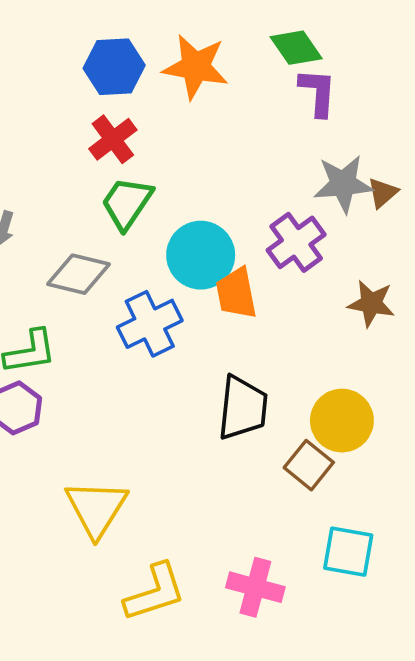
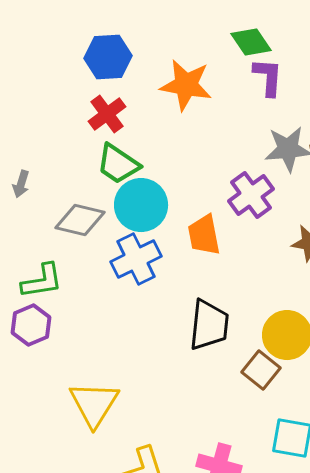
orange star: (196, 67) -> (186, 85), moved
green trapezoid: (127, 203) -> (118, 164), turned -90
cyan circle: (201, 255) -> (141, 205), moved

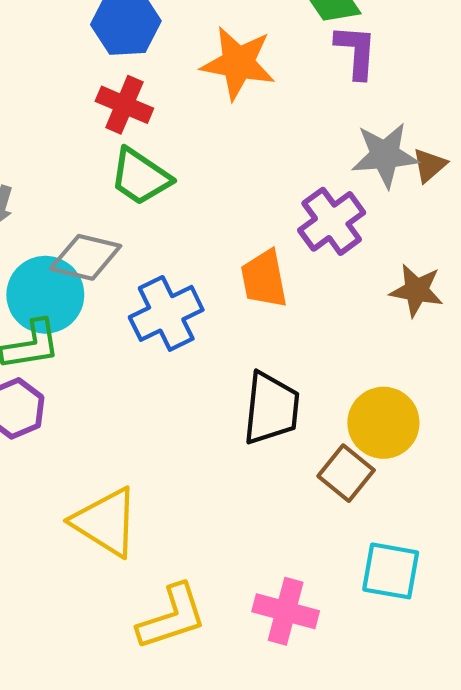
red cross: (107, 114) -> (124, 105), turned -30
cyan circle: (141, 205) -> (45, 295), moved
yellow triangle: (94, 404) -> (106, 522), turned -30

